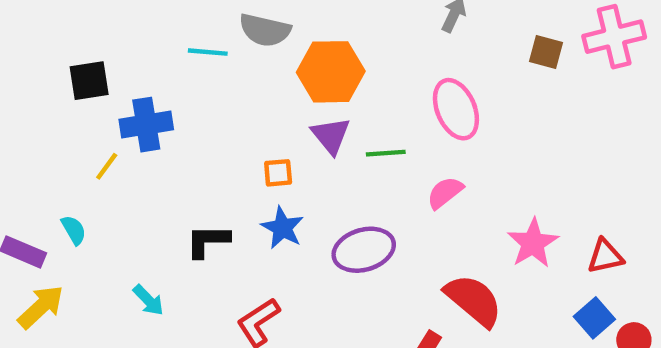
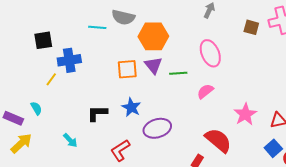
orange square: (278, 173) -> (127, 69), moved, size x1.5
purple ellipse: (364, 250) -> (157, 128), moved

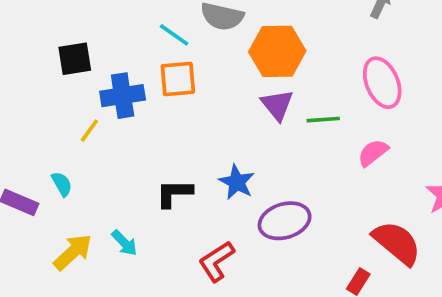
cyan line: (97, 27) -> (174, 35), turned 30
orange square: (127, 69) -> (178, 79), moved
yellow arrow: (21, 143) -> (73, 252), moved

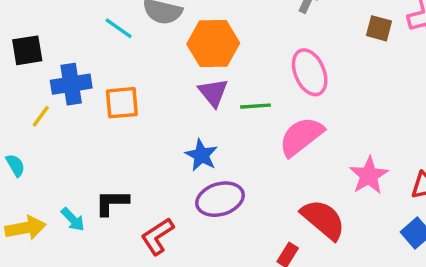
orange square: (178, 79) -> (122, 103), moved
pink semicircle: (373, 153) -> (301, 137), size x1.6
blue star: (237, 182) -> (201, 155), moved
black L-shape: (174, 193) -> (112, 203), moved
yellow arrow: (73, 252) -> (26, 228), turned 33

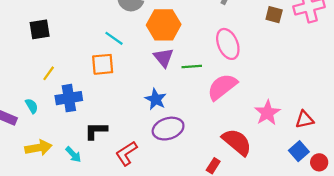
cyan line: (119, 28) -> (114, 38), moved
blue cross: (71, 84) -> (69, 98), moved
cyan arrow: (73, 219) -> (73, 154), moved

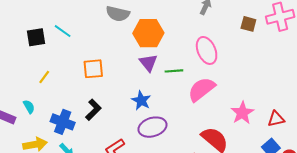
cyan line: (114, 38) -> (63, 31), moved
blue cross: (69, 98) -> (63, 122), moved, turned 30
black L-shape: (96, 131) -> (93, 110), moved, turned 135

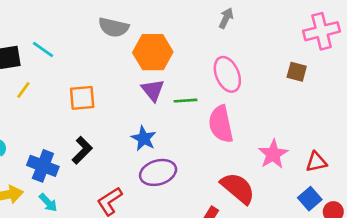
brown square: (248, 24) -> (297, 72), moved
yellow line: (44, 77) -> (23, 90), moved
pink semicircle: (201, 89) -> (221, 124), turned -64

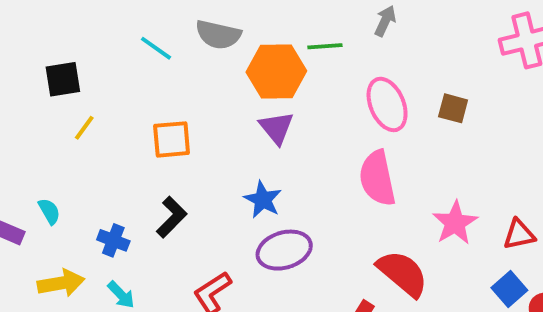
cyan line: (43, 50) -> (156, 48), moved
brown square: (297, 72) -> (453, 108), moved
green line: (185, 101) -> (325, 46), moved
blue cross: (43, 166) -> (113, 240), size x0.7

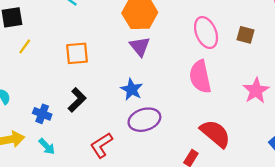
pink star: (455, 223) -> (256, 91), moved

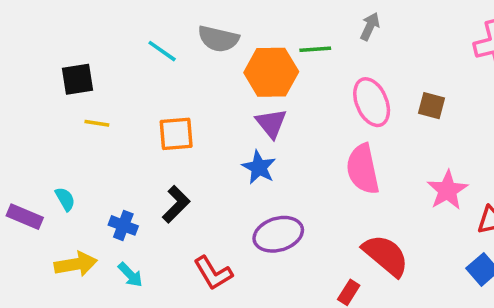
yellow line: (25, 46) -> (97, 123), turned 63
blue star: (132, 89) -> (259, 167), moved
red L-shape: (101, 145) -> (213, 273), turned -88

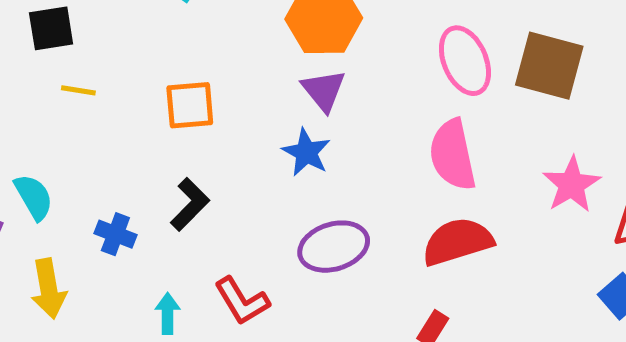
brown square: (431, 106) -> (549, 66), size x1.8
cyan semicircle: (65, 199) -> (34, 197), size x1.4
red semicircle: (386, 255) -> (458, 242), moved, turned -57
yellow arrow: (76, 264) -> (49, 289), turned 90
cyan arrow: (130, 275) -> (168, 313), moved, turned -136

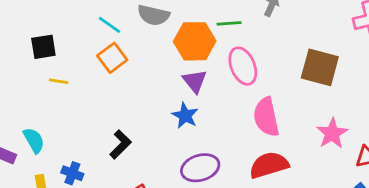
pink ellipse: (465, 61) -> (243, 66), moved
orange square: (190, 105) -> (112, 58), moved, turned -32
blue cross: (115, 234) -> (72, 173), moved

